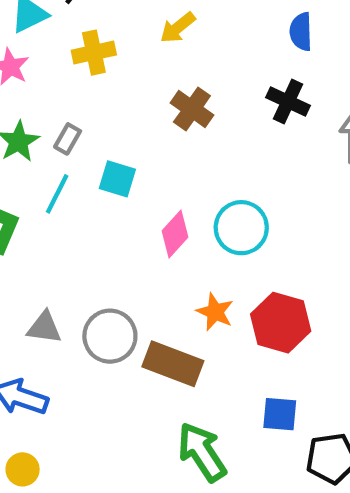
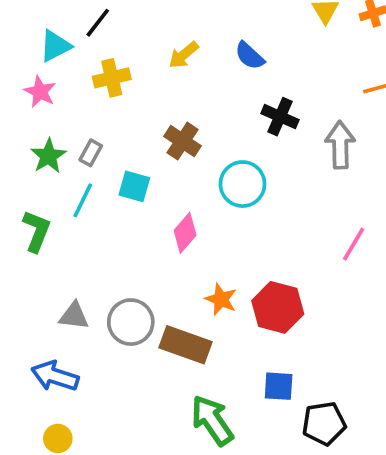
blue semicircle: (301, 32) -> (250, 56), moved, turned -44
brown cross: (192, 109) -> (183, 141), moved
cyan circle: (241, 228) -> (243, 184), moved

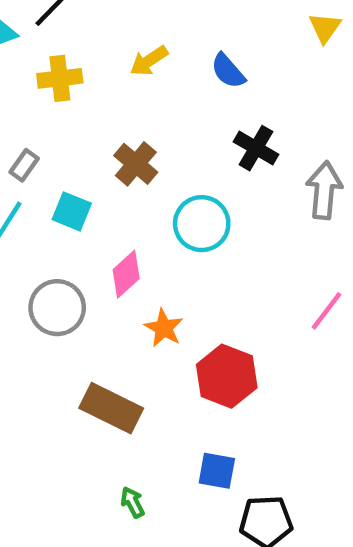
orange star: (221, 299) -> (164, 328), moved
gray circle: (131, 322) -> (57, 308), moved
green arrow: (212, 420) -> (133, 502), size x0.5

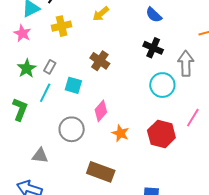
blue semicircle: (228, 71) -> (154, 15), moved
cyan circle: (202, 224) -> (162, 85), moved
red hexagon: (227, 376) -> (161, 134), moved

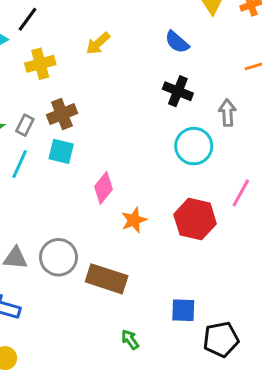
brown cross: (100, 61) -> (62, 114), moved, turned 36
gray arrow: (186, 63) -> (227, 113), size x0.7
gray circle: (72, 129) -> (59, 257), moved
orange star: (120, 133) -> (134, 220), turned 30

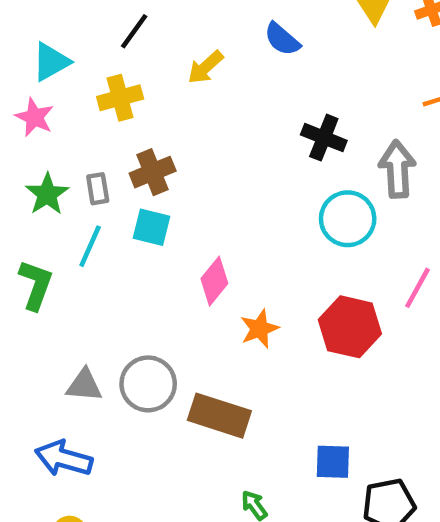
black line: (28, 19) -> (134, 31), moved
blue semicircle: (177, 42) -> (282, 39), moved
gray arrow: (227, 113) -> (397, 169), size x1.4
gray rectangle: (25, 125) -> (98, 189), turned -36

